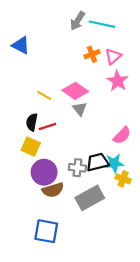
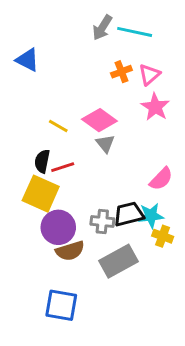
yellow square: (31, 147) -> (41, 194), size x1.4

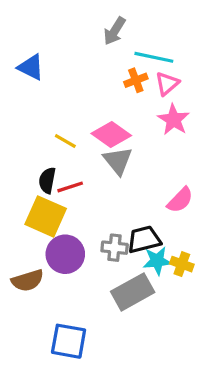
cyan line: (135, 32) -> (154, 57), moved
gray triangle: (105, 144) -> (118, 161), size x1.4
cyan star: (151, 216) -> (157, 261), moved
brown semicircle: (70, 251) -> (28, 280), moved

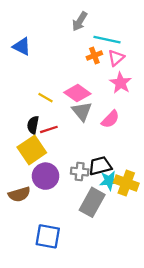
pink semicircle: (180, 200) -> (110, 119), moved
yellow square: (46, 216) -> (32, 150), turned 32
yellow cross: (182, 264) -> (126, 183), size x1.5
gray rectangle: (133, 292) -> (92, 202), turned -32

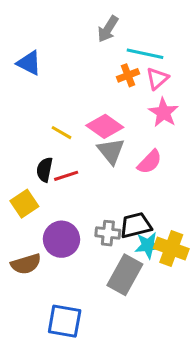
yellow square: (32, 150) -> (24, 204), moved, size x0.7

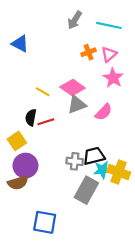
cyan line: (145, 54) -> (109, 25), moved
gray triangle: (111, 151) -> (77, 105), turned 48
purple circle: (61, 239) -> (25, 166), moved

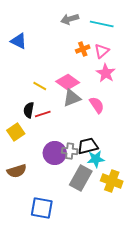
gray arrow: (75, 20) -> (70, 19), turned 42
pink semicircle: (104, 112) -> (97, 105), turned -78
purple circle: (25, 166) -> (55, 153), moved
yellow cross: (119, 172) -> (112, 181), moved

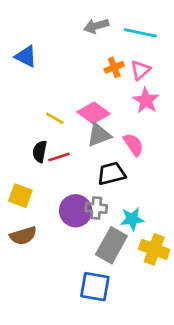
yellow square: (16, 132) -> (20, 196), moved, turned -36
black trapezoid: (88, 146) -> (111, 174), moved
blue square: (42, 208) -> (95, 287), moved

